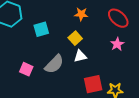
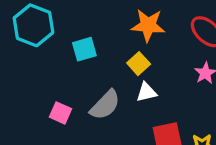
orange star: (81, 14) -> (148, 25), size x1.5

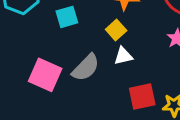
pink square: (61, 113) -> (45, 75), size x1.6

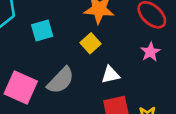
white triangle: (123, 56) -> (110, 75), moved

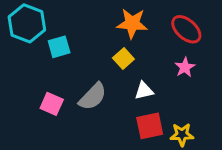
cyan square: (42, 30) -> (59, 47), moved
pink square: (21, 87) -> (52, 104), size x0.7

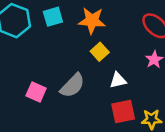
orange star: (132, 23) -> (92, 21), moved
cyan square: (59, 47) -> (53, 17), moved

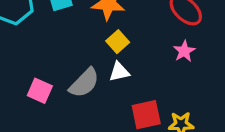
white triangle: (118, 80) -> (119, 72), moved

